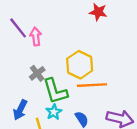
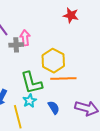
pink arrow: (36, 36) -> (25, 38), moved
gray cross: (37, 73) -> (16, 45), moved, turned 32

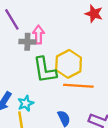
green L-shape: (31, 83) -> (45, 70), moved
cyan star: (30, 101) -> (26, 103), moved

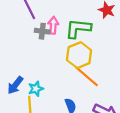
green L-shape: (45, 70) -> (78, 28), moved, turned 100
orange line: (78, 86) -> (87, 76), turned 32

